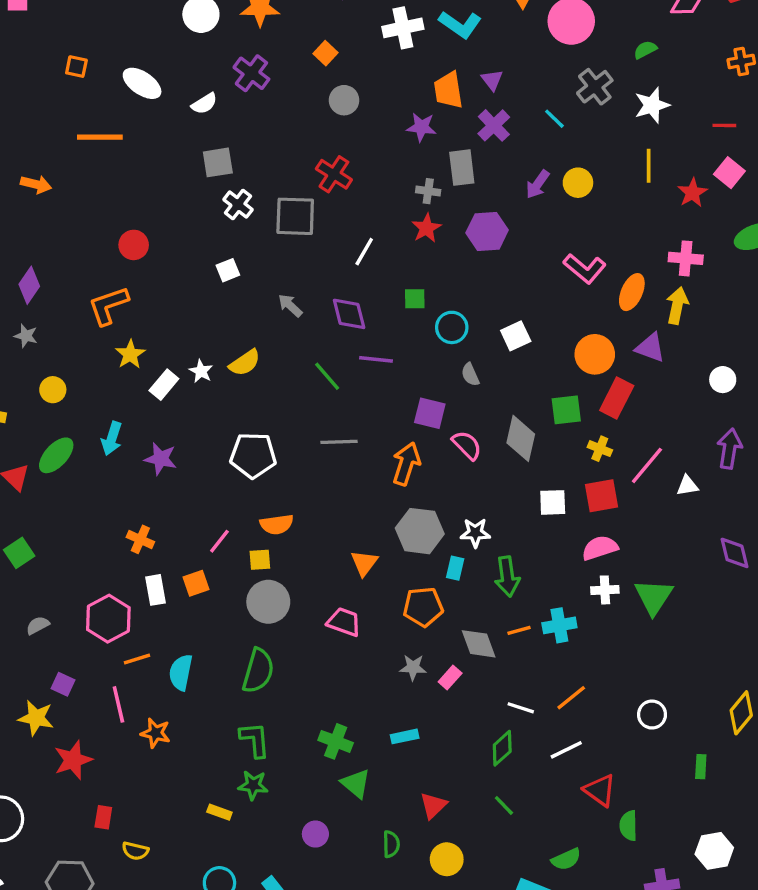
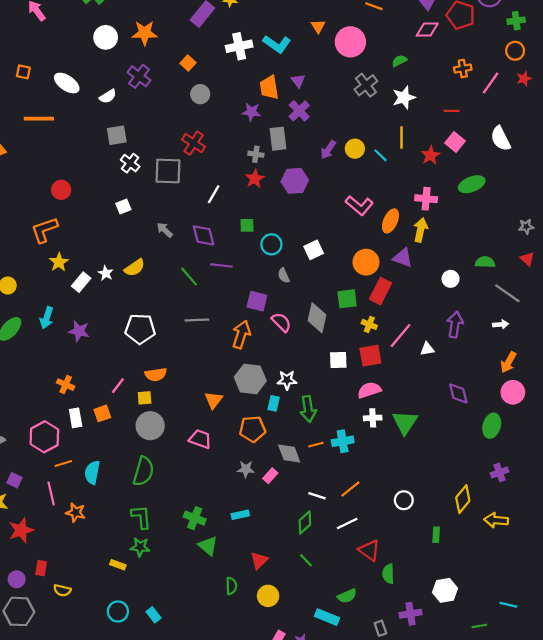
cyan line: (554, 119) -> (380, 155), moved
purple circle: (315, 834) -> (17, 579), moved

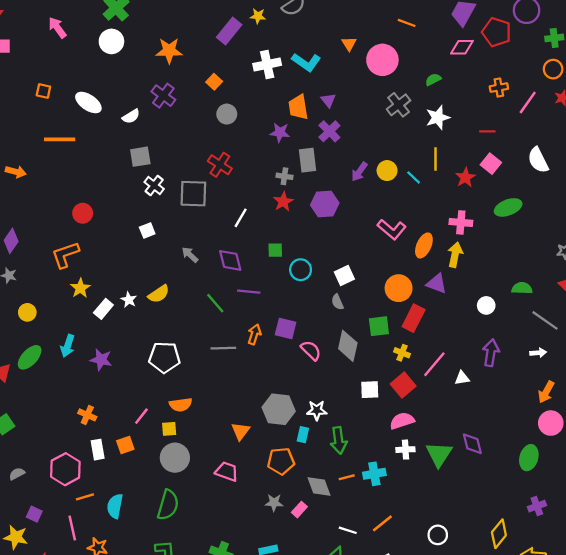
white circle: (106, 37) -> (111, 41), moved
gray semicircle: (284, 275) -> (337, 302), moved
orange arrow: (241, 334) -> (254, 334), moved, size x0.7
red square: (370, 356) -> (403, 385), turned -30
purple diamond: (458, 393) -> (472, 444), moved

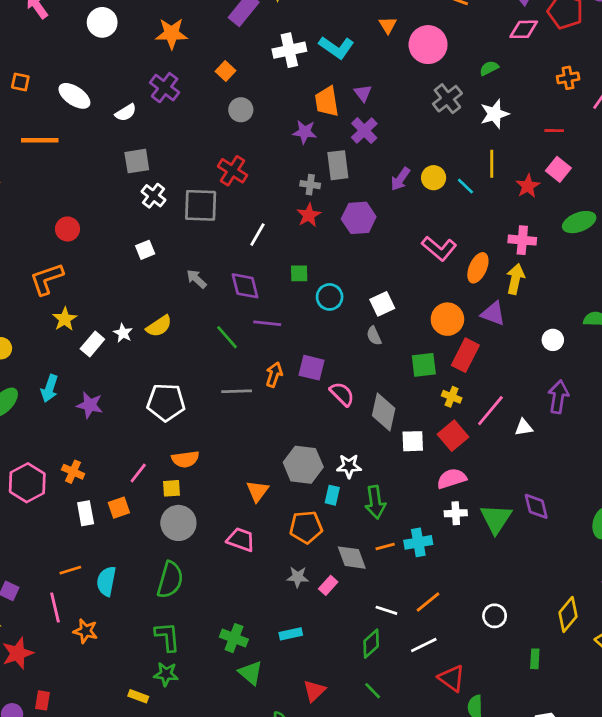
gray diamond: (348, 346) -> (384, 412), moved
pink hexagon: (65, 469) -> (27, 483), moved

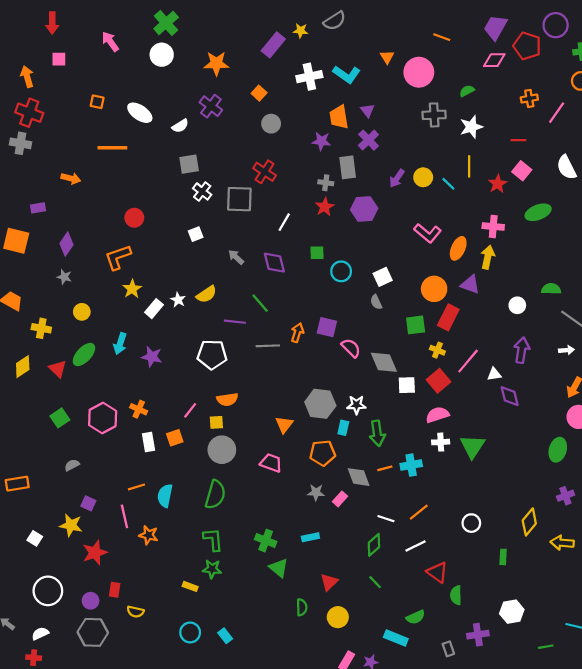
gray cross: (447, 99) -> (434, 115), turned 35
purple line: (267, 323) -> (235, 322), moved
gray diamond: (384, 412) -> (384, 362), turned -36
purple diamond: (536, 506) -> (510, 396), moved

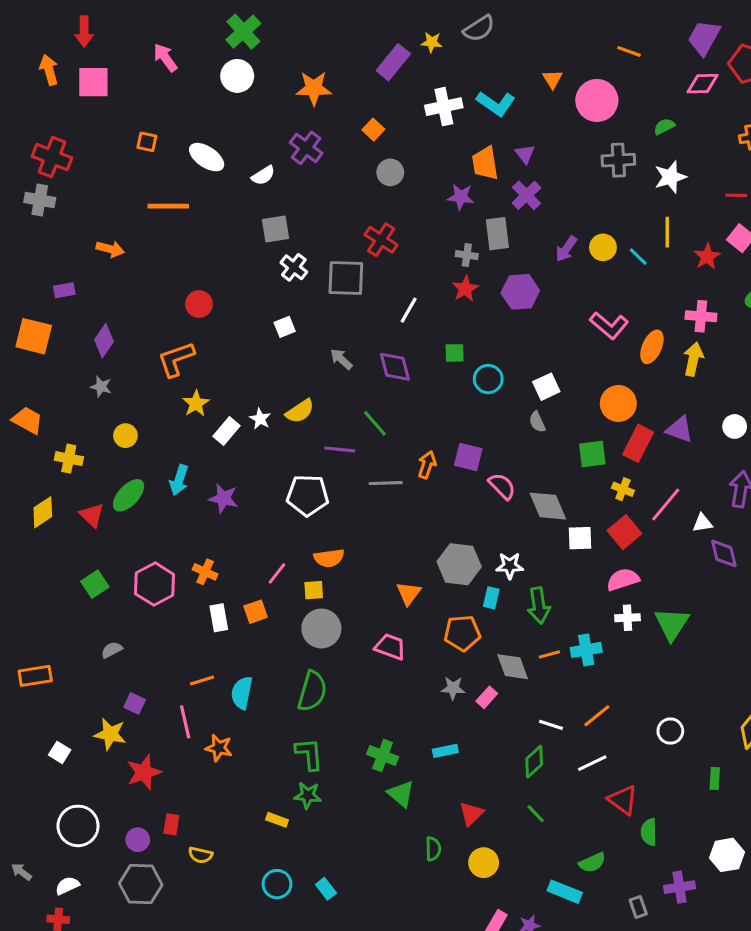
pink square: (59, 59) -> (93, 82), size x1.6
orange arrow: (27, 77) -> (49, 70), moved
purple triangle: (470, 284) -> (680, 430), moved

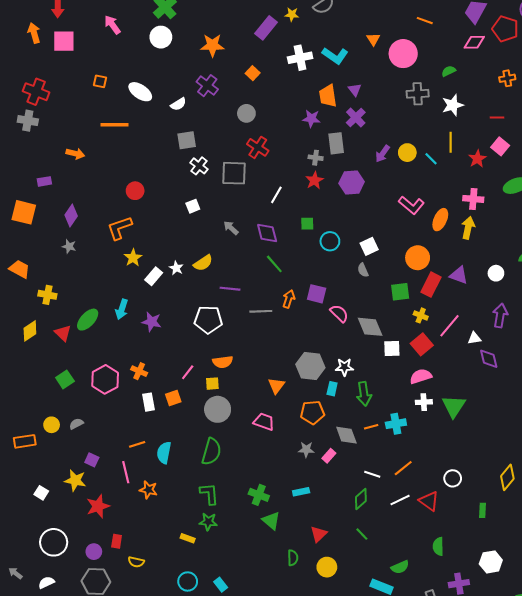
gray circle: (390, 172) -> (246, 113), moved
green line: (375, 423) -> (274, 264), moved
yellow circle: (125, 436) -> (52, 425), moved
red triangle: (623, 800) -> (429, 501), moved

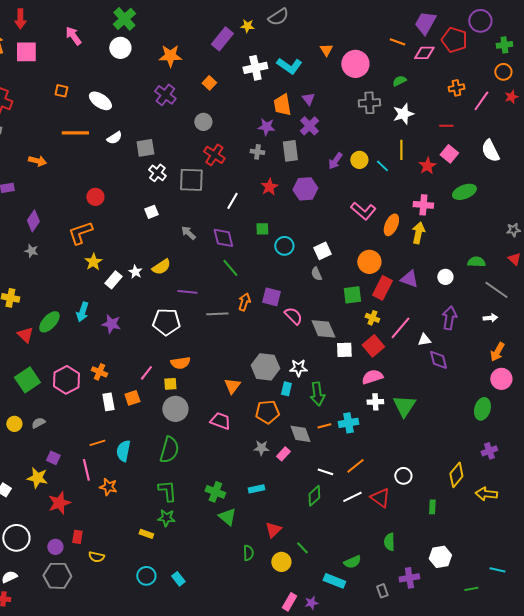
orange line: (425, 21) -> (397, 42), moved
white semicircle: (178, 104) -> (114, 138), moved
gray cross: (316, 158) -> (257, 152), moved
green square: (65, 379) -> (27, 380), size x1.4
green line: (362, 534) -> (302, 548), moved

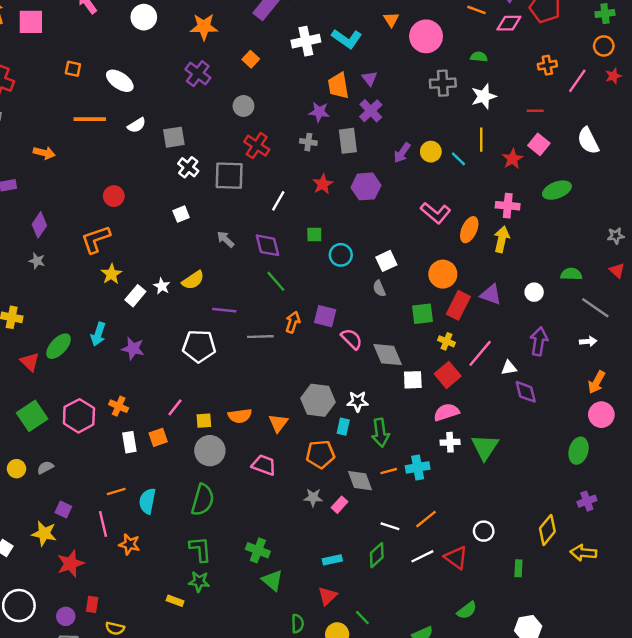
green semicircle: (399, 81) -> (479, 57), turned 32
orange semicircle: (180, 363) -> (240, 416), moved
cyan rectangle: (256, 489) -> (332, 560), moved
green semicircle: (389, 542) -> (467, 610), turned -126

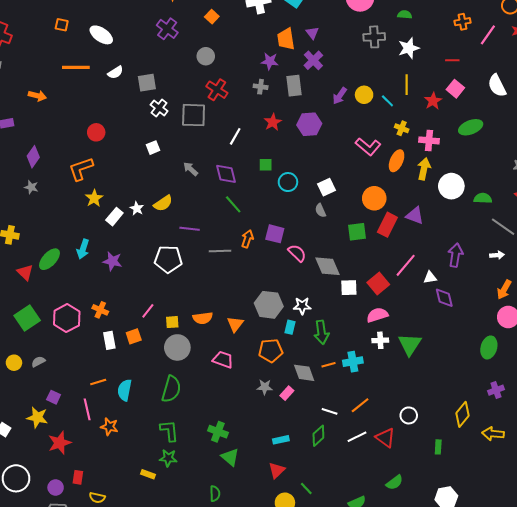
white circle: (534, 292) -> (451, 186), moved, size x1.6
yellow cross: (446, 341) -> (402, 128), moved
green semicircle: (298, 624) -> (215, 494), moved

